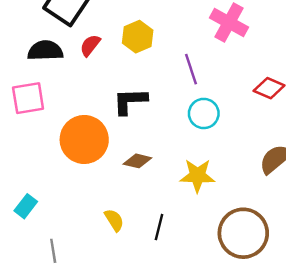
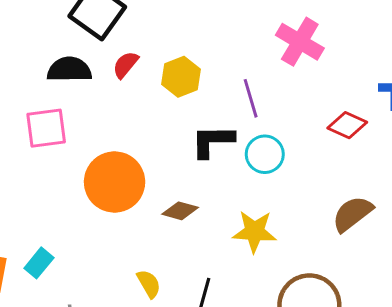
yellow hexagon: (138, 37) -> (181, 77), moved
black L-shape: (130, 101) -> (213, 141), moved

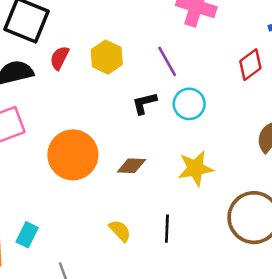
red diamond: (347, 125) -> (250, 65), turned -48
black L-shape: (213, 141) -> (144, 103), size x0.7

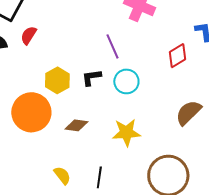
yellow hexagon: (107, 57) -> (57, 80), moved

